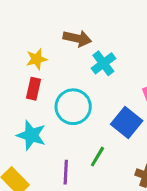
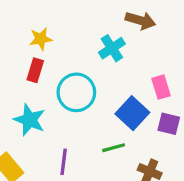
brown arrow: (77, 38) -> (140, 20), moved
green line: (97, 157) -> (114, 148), moved, turned 40

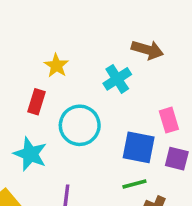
yellow star: (41, 39) -> (56, 66), moved, turned -30
blue square: (132, 113) -> (139, 147), turned -32
green line: (114, 148) -> (134, 184), moved

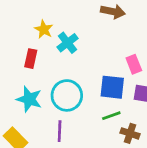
cyan cross: (117, 79) -> (68, 43), moved
cyan circle: (80, 125) -> (67, 95), moved

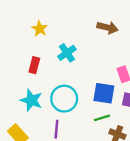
yellow star: (44, 29) -> (40, 29), moved

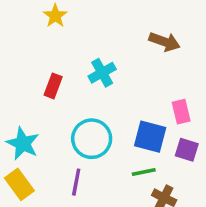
yellow star: (40, 29) -> (55, 16), moved
cyan star: (31, 100) -> (23, 143), moved

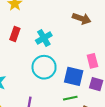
red rectangle: (53, 86) -> (15, 34), moved
cyan circle: (92, 139) -> (44, 67), moved

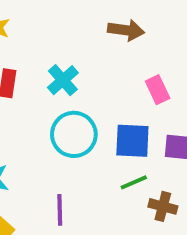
pink rectangle: (92, 61) -> (158, 90), moved

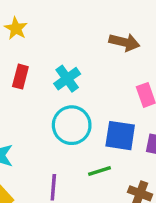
green line: (134, 182) -> (99, 171), moved

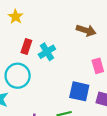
red rectangle: (20, 77) -> (26, 47), moved
cyan circle: (72, 125) -> (18, 76), moved

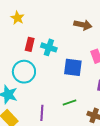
cyan cross: (47, 52) -> (49, 47), turned -35
blue square: (79, 91) -> (73, 67), moved

